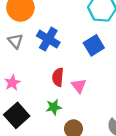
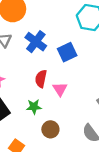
blue square: (94, 45) -> (67, 52), moved

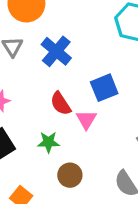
blue square: (67, 52) -> (104, 88), moved
red semicircle: (41, 79) -> (61, 104), turned -48

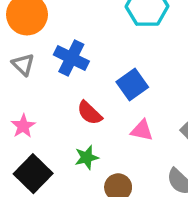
pink triangle: (86, 120) -> (142, 130), moved, turned -35

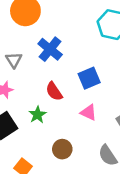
gray triangle: (23, 64) -> (14, 60), moved
green star: (87, 157) -> (37, 115), moved, turned -30

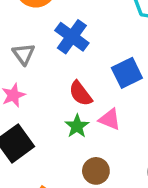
pink triangle: (89, 112) -> (110, 119), moved
green star: (37, 115) -> (77, 126), moved

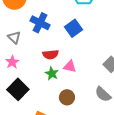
blue square: (127, 73) -> (73, 28), moved
red semicircle: (80, 94) -> (51, 54), turned -49

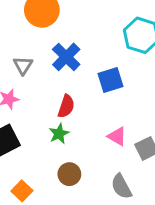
red semicircle: (51, 54) -> (66, 106), turned -84
pink triangle: (70, 66) -> (117, 136), moved

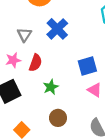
blue square: (111, 80) -> (87, 66), moved
red semicircle: (66, 106) -> (36, 63), moved

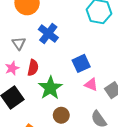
green star: (51, 87) -> (50, 88), size x1.6

